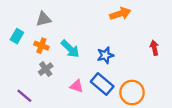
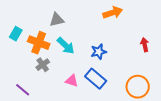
gray triangle: (44, 19) -> (57, 20), moved
orange cross: (41, 46) -> (39, 43), size x1.5
orange circle: (132, 93) -> (138, 87), moved

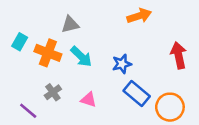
red arrow: (145, 45) -> (179, 55), size x1.5
gray cross: (43, 65) -> (53, 92), moved
blue rectangle: (96, 79) -> (137, 94), moved

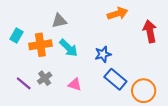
orange cross: (48, 53) -> (40, 45), turned -30
red arrow: (179, 55) -> (150, 31), moved
purple line: (28, 111) -> (24, 83), moved

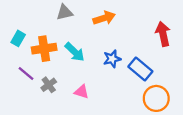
orange arrow: (118, 14) -> (104, 18), moved
gray triangle: (59, 21) -> (65, 12), moved
blue rectangle: (115, 79) -> (140, 69), moved
purple line: (24, 83) -> (26, 74), moved

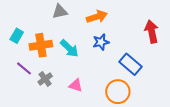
blue star: (112, 59) -> (101, 42), moved
orange circle: (156, 98) -> (118, 92), moved

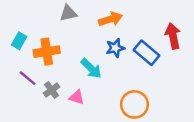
cyan arrow: (69, 48) -> (91, 68), moved
blue rectangle: (131, 64) -> (146, 53), moved
pink triangle: (76, 85) -> (77, 97), moved

